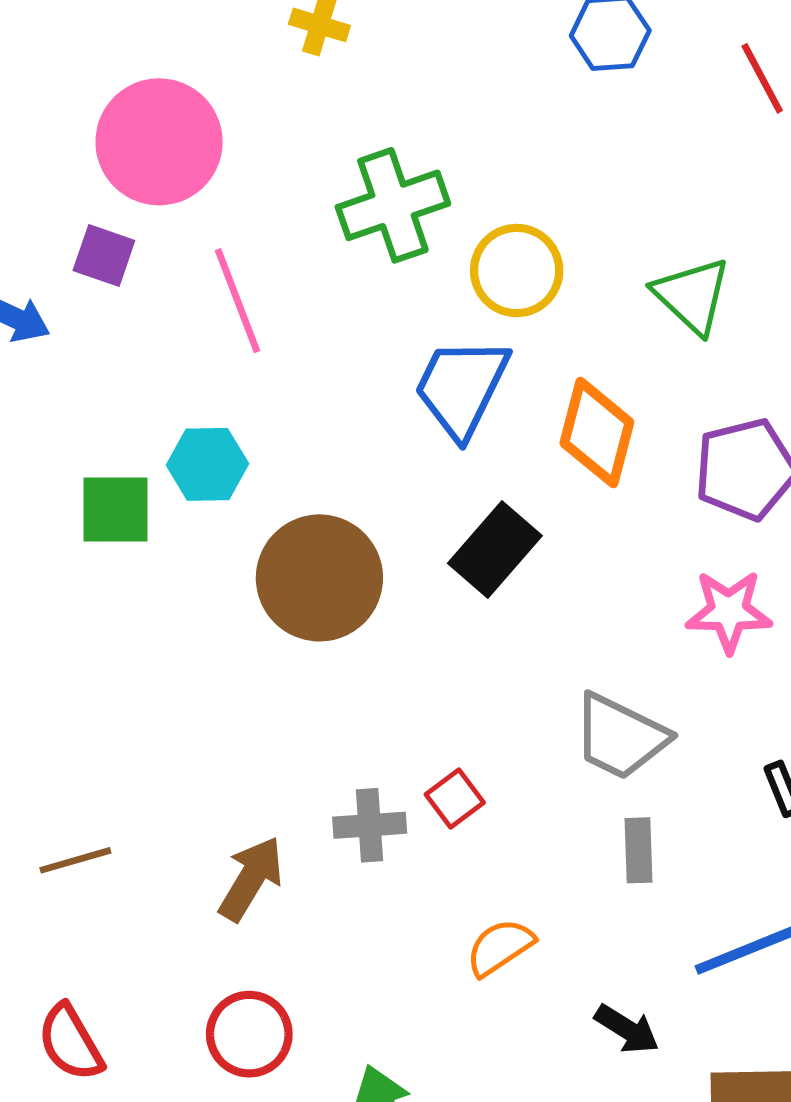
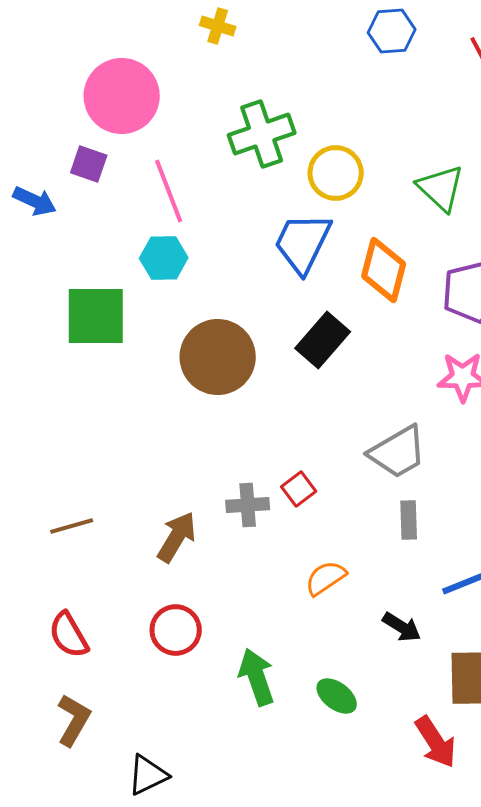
cyan hexagon: (207, 464) -> (164, 258), moved
green square: (116, 509) -> (96, 316), size x1.4
gray trapezoid: (620, 737) -> (398, 452), turned -56

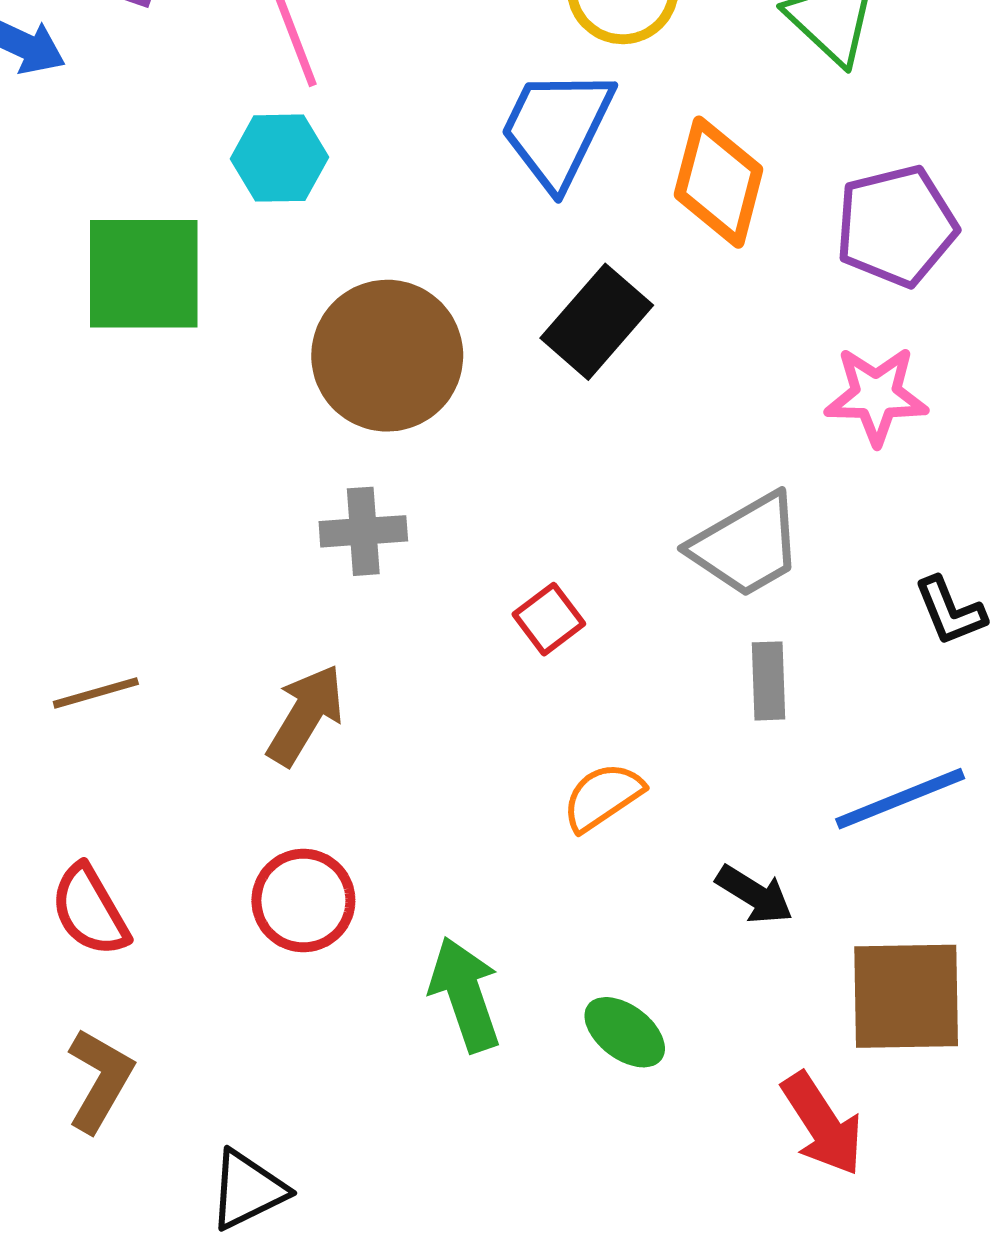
gray cross: (248, 505) -> (363, 531), moved

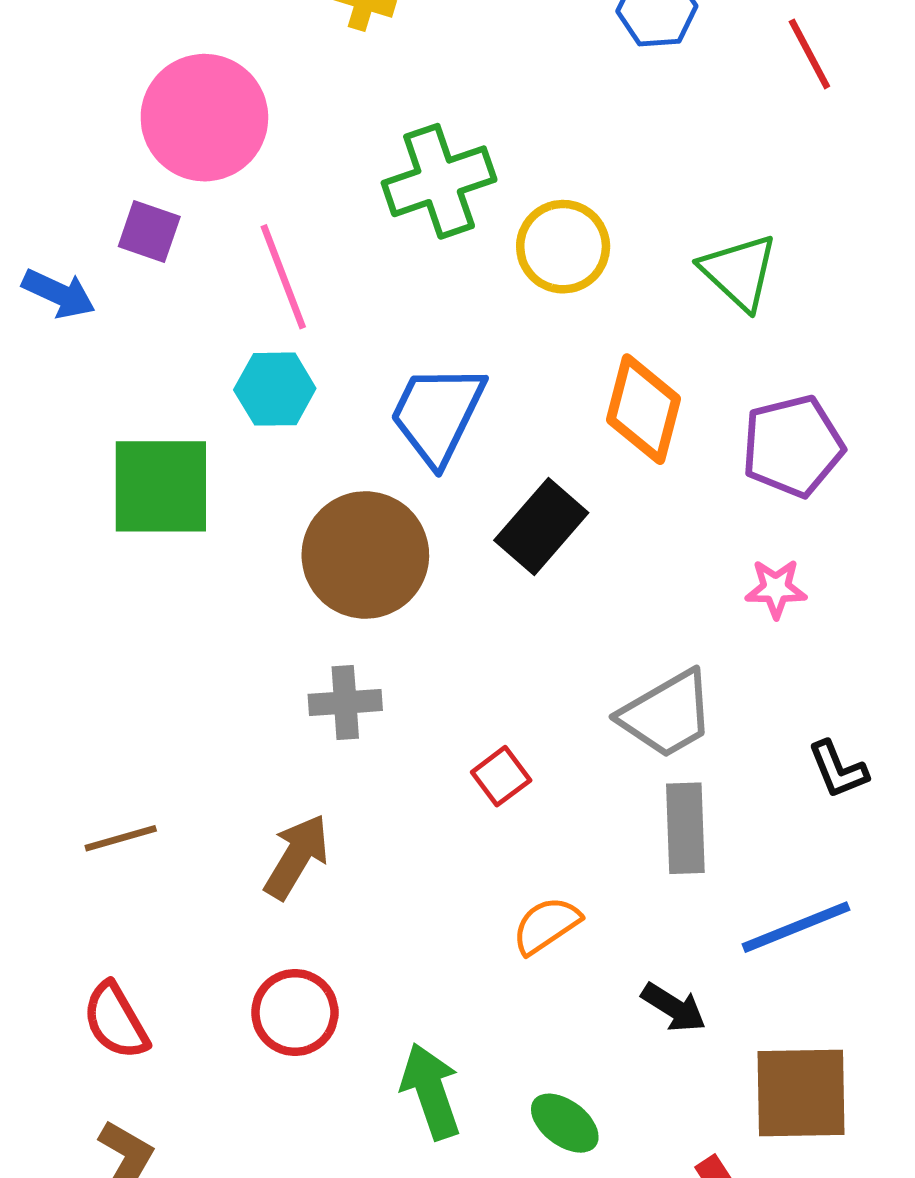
blue trapezoid: (557, 128) -> (437, 414), moved
pink star: (876, 396) -> (776, 589), size x0.7
gray rectangle: (768, 681) -> (685, 828), size x1.4

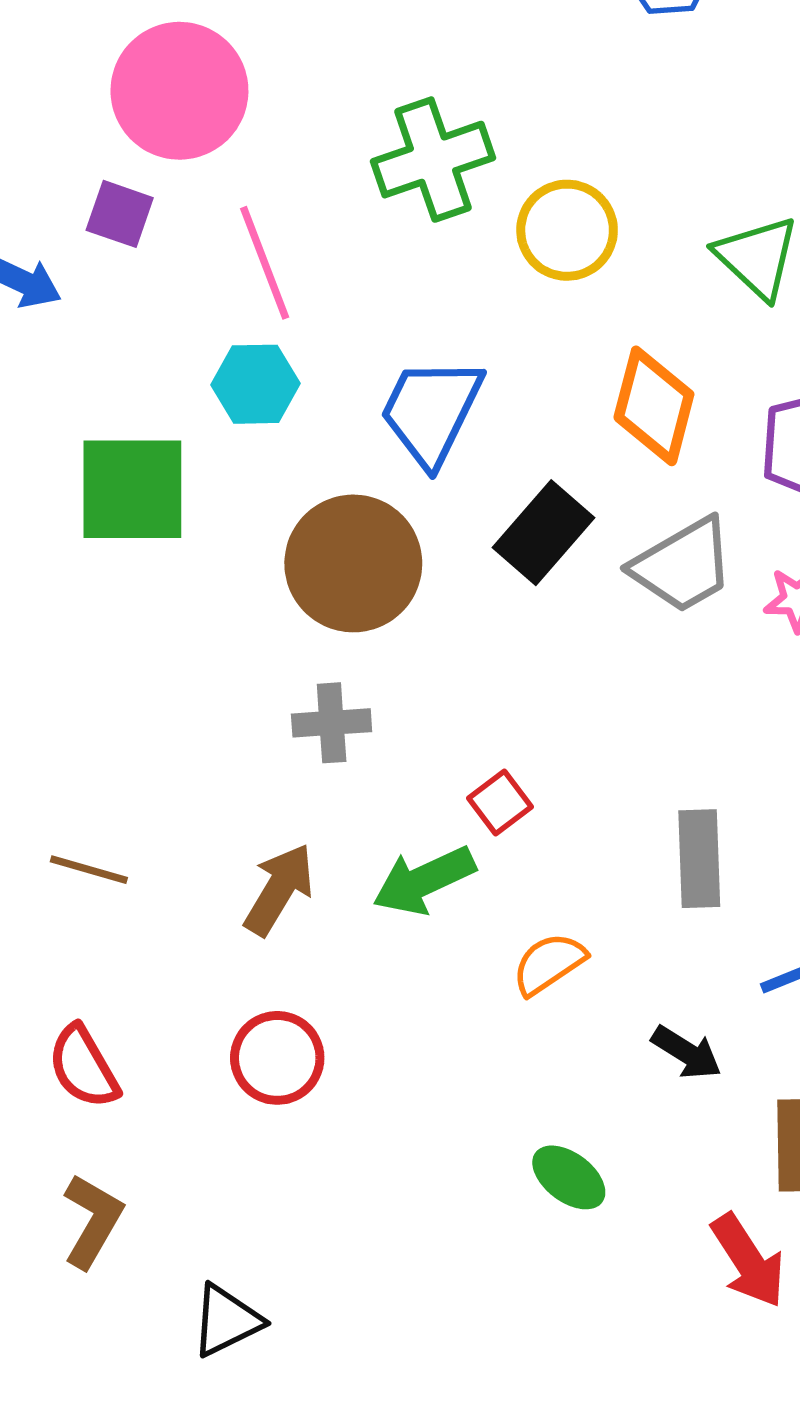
gray trapezoid: (667, 714) -> (683, 565), moved
brown line: (121, 838) -> (89, 870), turned 32
green arrow: (431, 1091) -> (424, 880), moved, turned -96

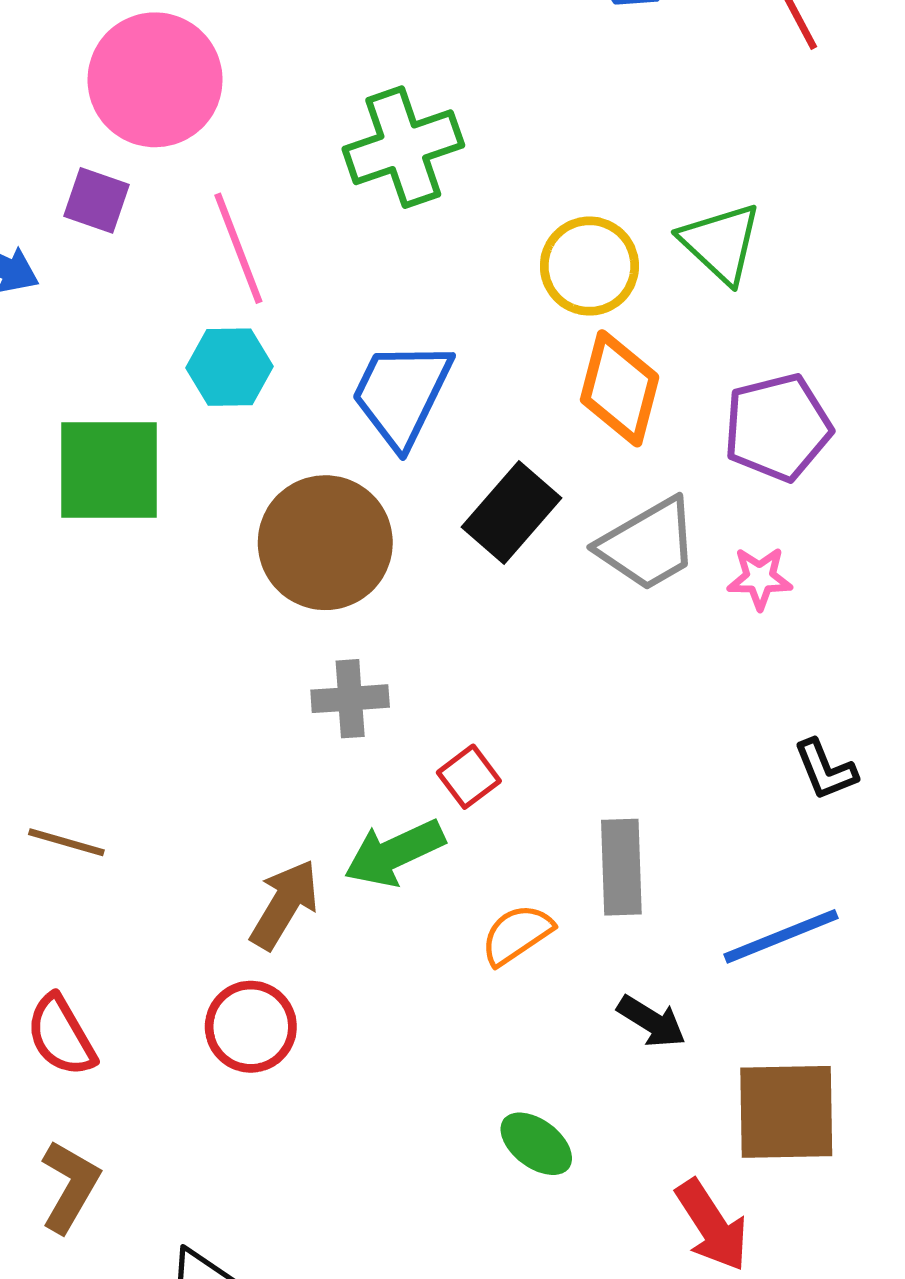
yellow circle: (567, 230) -> (589, 266), moved
gray cross: (332, 723) -> (350, 699), moved
gray rectangle: (699, 859) -> (621, 867), moved
brown arrow: (279, 889) -> (284, 904), moved

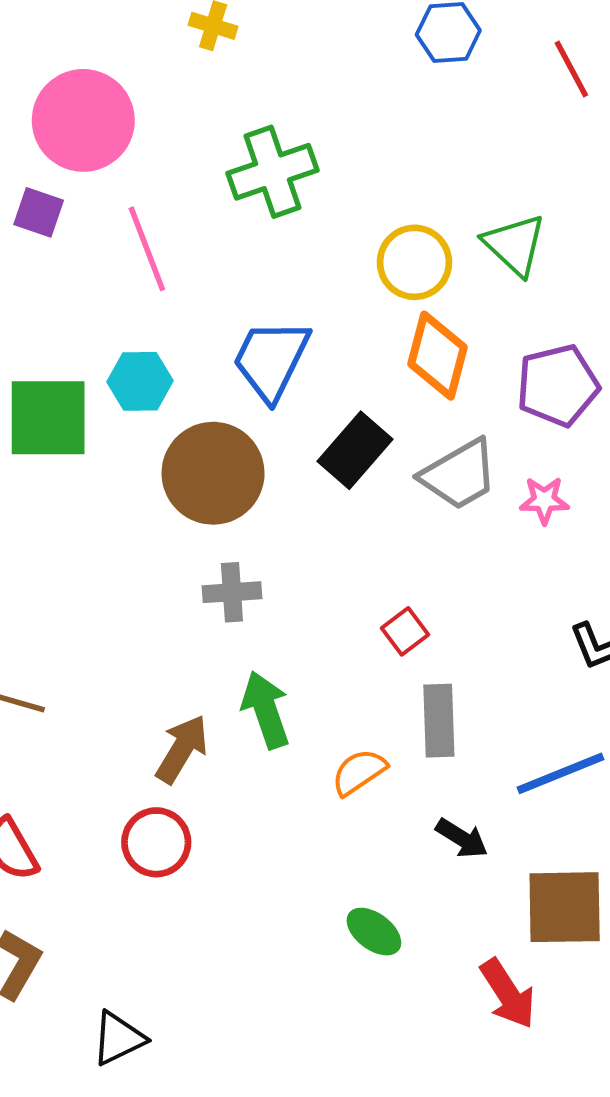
cyan hexagon: (230, 367) -> (140, 381), moved
red square: (469, 777) -> (405, 631), moved
green arrow: (394, 853) -> (266, 710), turned 96

